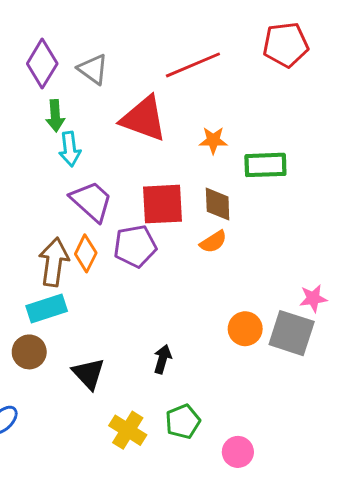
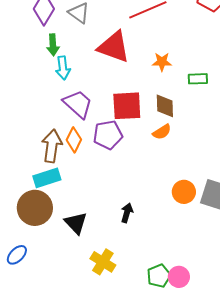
green rectangle: (265, 165) -> (198, 79), size x0.7
brown circle: (29, 352) -> (35, 208), size x1.5
green pentagon: (183, 421) -> (159, 276), moved

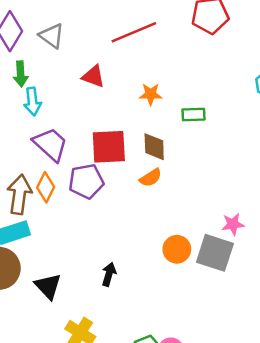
red triangle: (114, 47) -> (93, 76), size x0.6

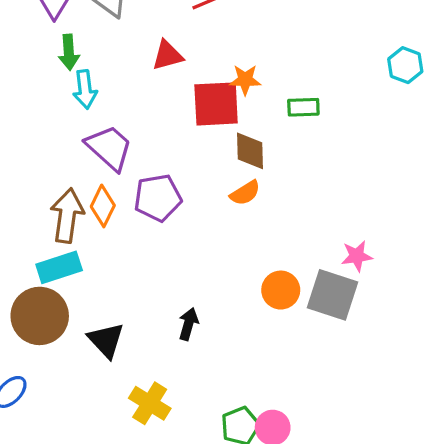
red triangle: (93, 76) -> (167, 55), turned -35
red square: (109, 147) -> (216, 104), moved

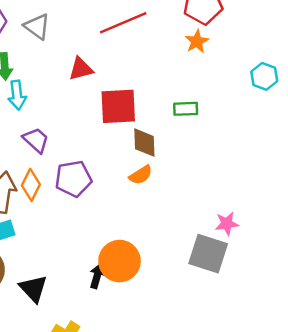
orange star: (245, 80) -> (197, 41), moved, turned -30
purple trapezoid: (109, 148) -> (36, 140), size x0.7
orange circle: (281, 290) -> (119, 261), moved, size x1.4

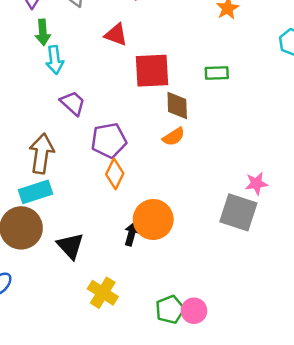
red triangle: (81, 69) -> (116, 35), turned 35
orange diamond: (31, 185) -> (115, 174), moved

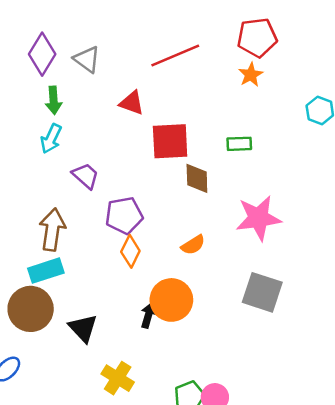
cyan arrow: (55, 60) -> (51, 139), moved, turned 32
orange semicircle: (174, 137) -> (193, 245), moved
pink star: (256, 184) -> (258, 218), moved, size x1.8

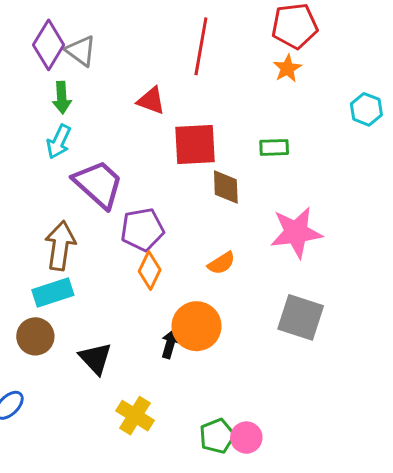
red line: (175, 55) -> (201, 46), turned -57
gray triangle: (87, 59) -> (81, 51), moved
purple trapezoid: (86, 176) -> (98, 184), size x1.6
brown circle: (31, 309) -> (35, 336), size x0.7

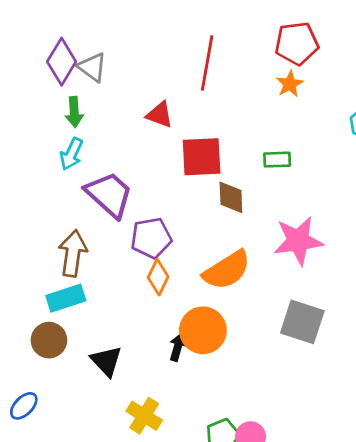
orange semicircle: (221, 263) -> (227, 270), size x1.8

